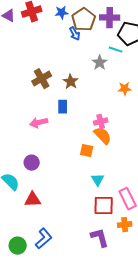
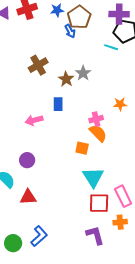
purple cross: (110, 18) -> (119, 14), moved
gray star: (100, 63) -> (83, 73), moved
brown cross: (42, 79) -> (38, 65), moved
orange star: (125, 89) -> (120, 104), moved
cyan triangle: (98, 180) -> (93, 177), size x1.6

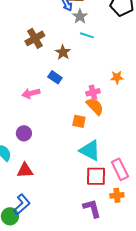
cyan line: (111, 47) -> (87, 35), moved
gray star: (83, 73) -> (80, 16), moved
blue rectangle: (58, 104) -> (55, 77), turned -56
cyan triangle: (93, 177) -> (90, 150), turned -30
blue L-shape: (39, 236) -> (22, 204), moved

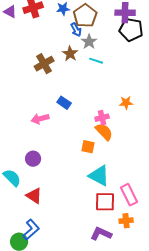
brown star: (63, 52) -> (70, 54), moved
red triangle: (25, 170) -> (34, 196), turned 36
purple L-shape: (92, 208) -> (101, 234), turned -50

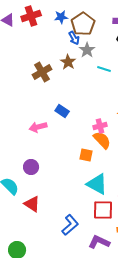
cyan line: (96, 61) -> (104, 69), moved
blue L-shape: (31, 230) -> (70, 225), moved

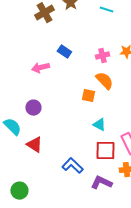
pink cross: (100, 126) -> (102, 56), moved
cyan triangle: (97, 184) -> (99, 125), size x0.6
blue L-shape: (70, 225) -> (72, 166), turned -95

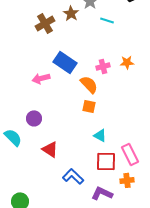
blue rectangle: (64, 52) -> (65, 62), size x1.6
orange semicircle: (104, 81) -> (89, 84), moved
red triangle: (34, 145) -> (50, 149), moved

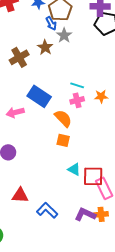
cyan line: (107, 20) -> (77, 85), moved
red triangle: (50, 149) -> (20, 195), moved, turned -30
red square: (106, 161) -> (93, 176), moved
purple L-shape: (102, 193) -> (85, 214), moved

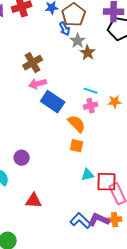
brown star: (45, 47) -> (88, 53), moved
pink arrow: (15, 112) -> (38, 84), moved
cyan triangle: (74, 169) -> (88, 175), turned -40
blue L-shape: (47, 210) -> (81, 221), moved

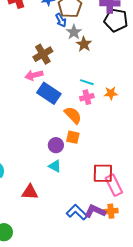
brown cross: (33, 63) -> (43, 54), moved
purple circle: (22, 158) -> (56, 145), moved
cyan triangle: (88, 175) -> (55, 166), moved, turned 40

